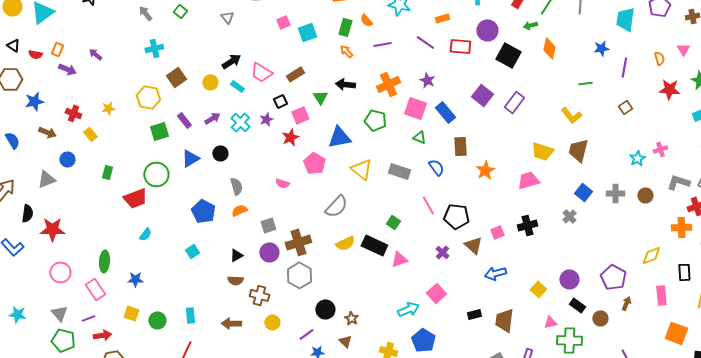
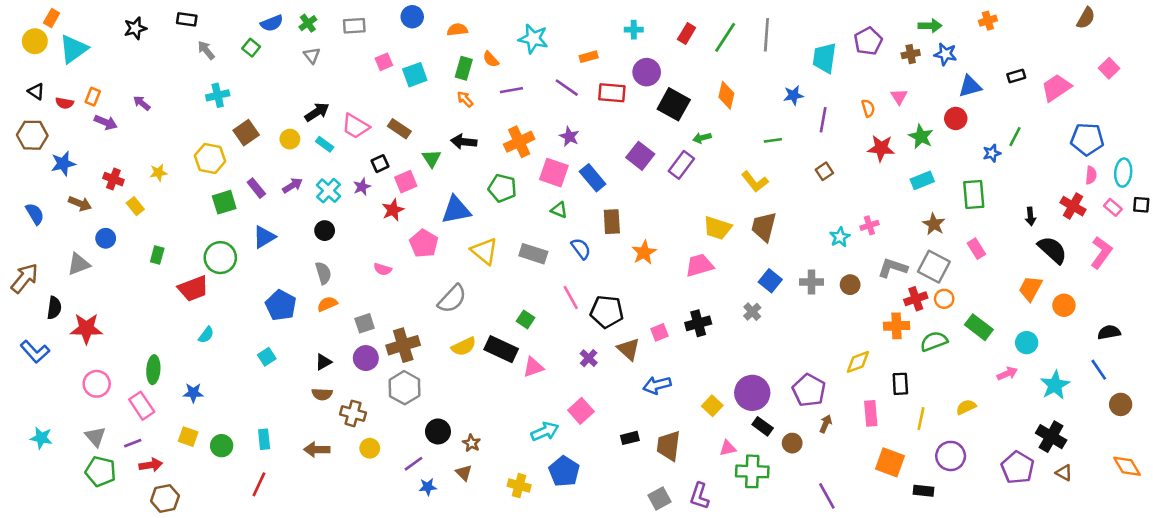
green arrow: (530, 25) -> (702, 138), moved
brown rectangle: (295, 74) -> (399, 129), turned 66
black circle: (220, 153) -> (325, 231), moved
purple circle: (569, 279) -> (752, 393), size x1.4

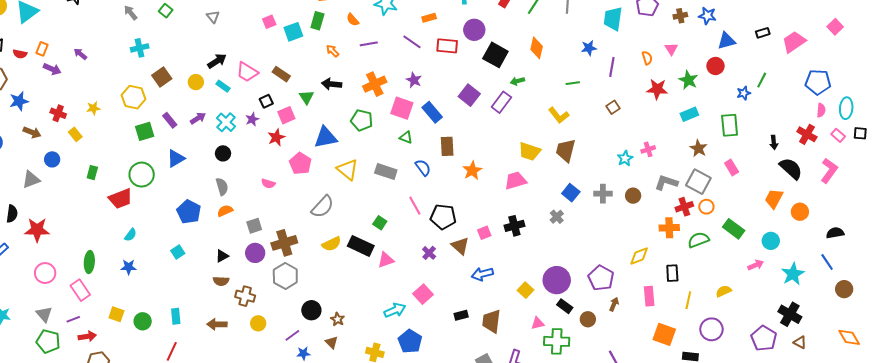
green rectangle: (464, 68) -> (317, 21), moved
blue star: (193, 393) -> (129, 267), moved

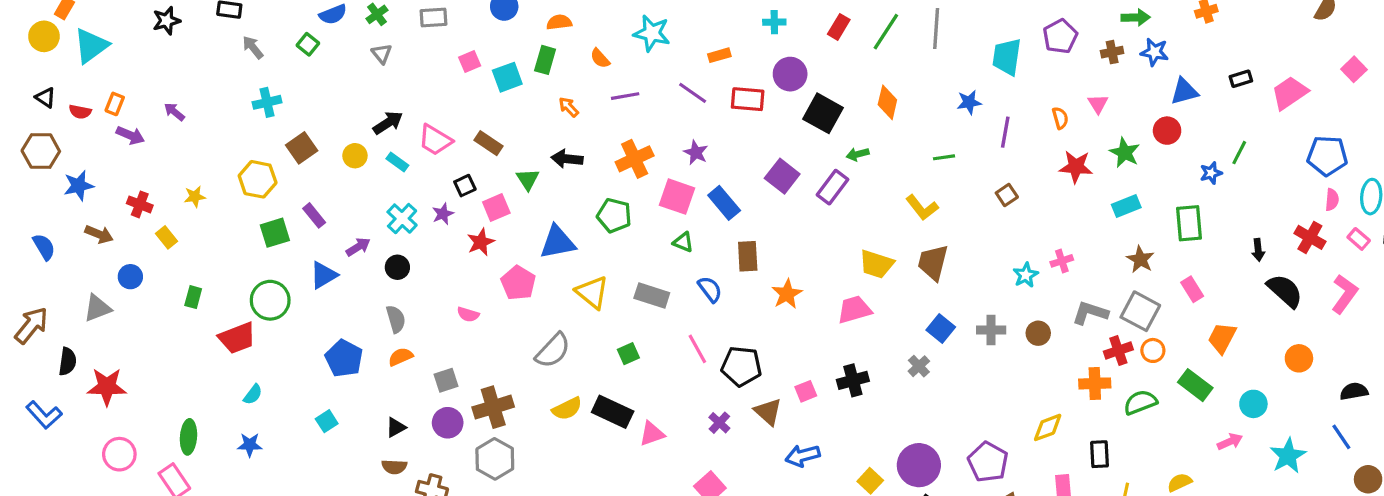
purple arrow: (198, 118) -> (358, 247), moved
orange trapezoid: (774, 199) -> (1222, 338), moved
green square: (380, 223) -> (628, 354), moved, turned 32

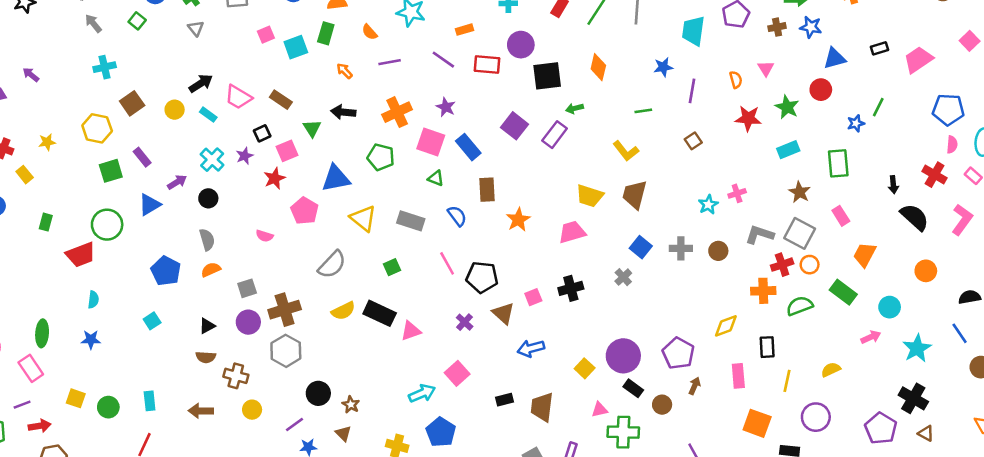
black square: (823, 113) -> (547, 76), turned -36
cyan semicircle: (253, 394) -> (93, 300), turned -30

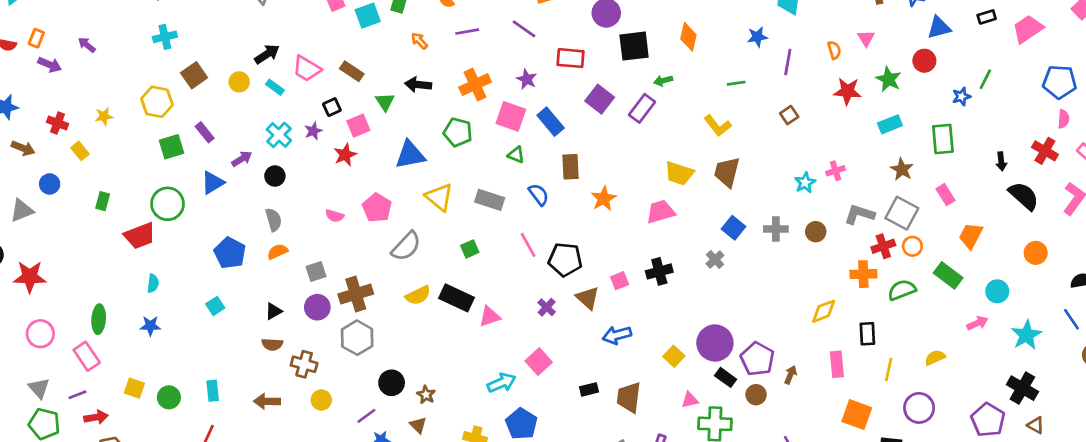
red rectangle: (487, 65) -> (570, 58), moved
pink pentagon: (305, 211) -> (377, 208), moved
purple pentagon: (678, 353) -> (757, 359), moved

